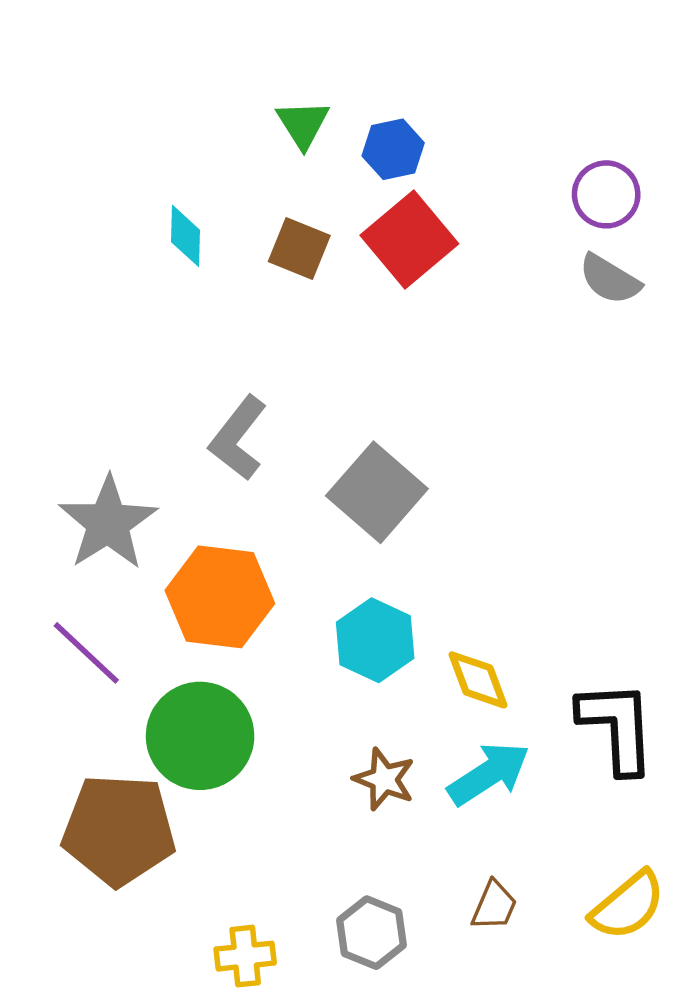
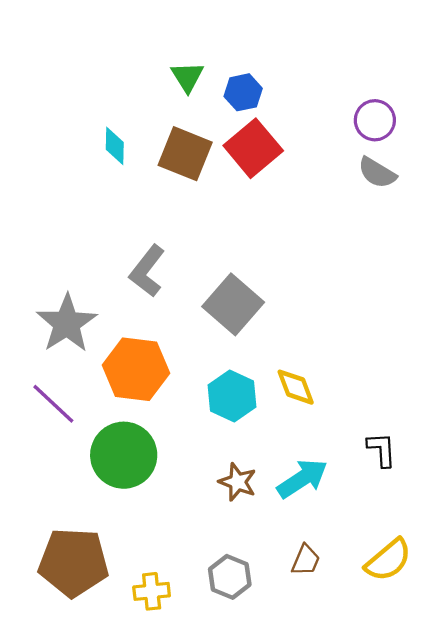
brown square: (299, 249) -> (185, 154), size x1.4
yellow diamond: (478, 680) -> (296, 387), moved
black L-shape: (617, 727) -> (382, 450), size x0.6
brown pentagon: (119, 830) -> (73, 562), moved

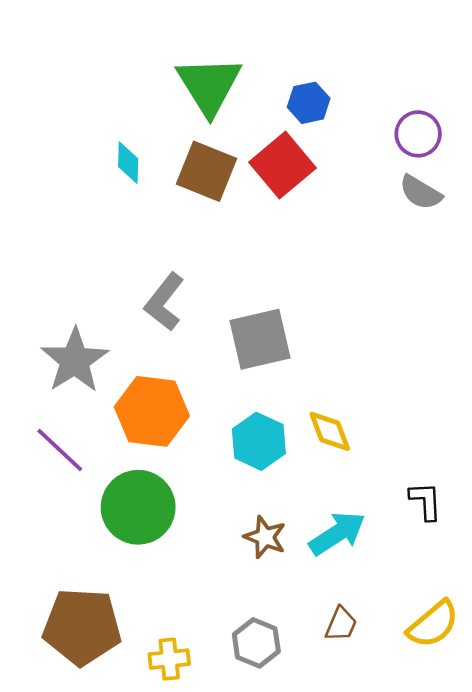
green triangle: (187, 77) -> (209, 85), size x1.8
blue hexagon: (243, 92) -> (309, 103), moved
gray square: (233, 304) -> (260, 339), turned 36

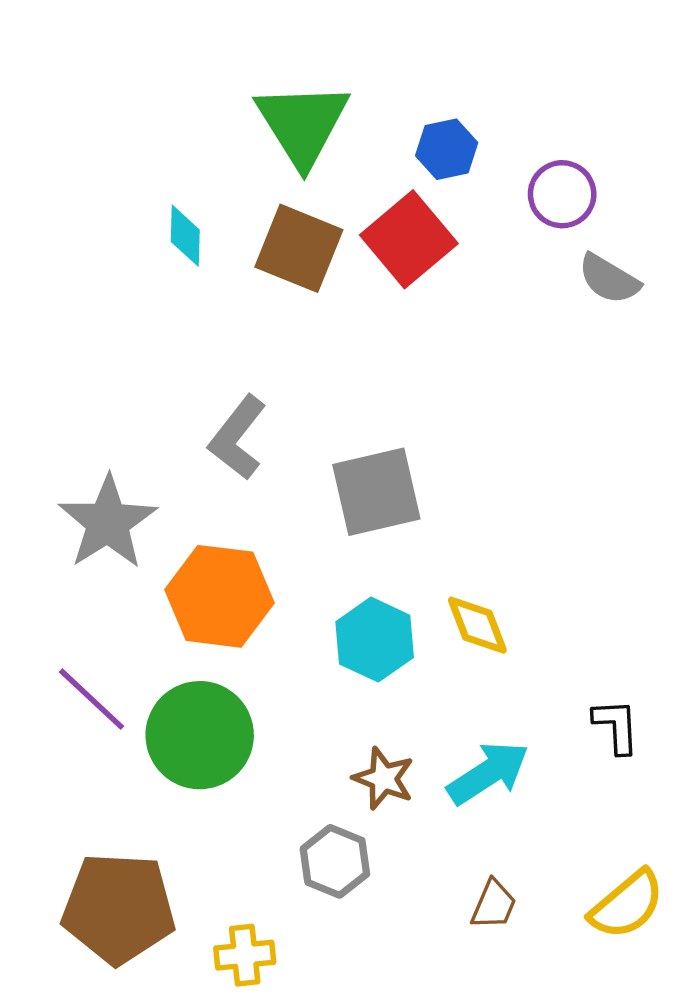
purple circle: (418, 134) -> (562, 194), moved
purple line: (60, 450) -> (91, 699), moved
gray hexagon: (256, 643) -> (335, 861), moved

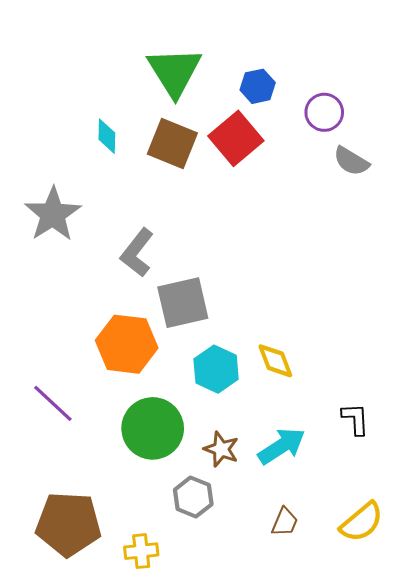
gray square: (376, 492) -> (183, 303), moved
gray star: (108, 522) -> (53, 214), moved
green circle: (200, 735) -> (153, 428), moved

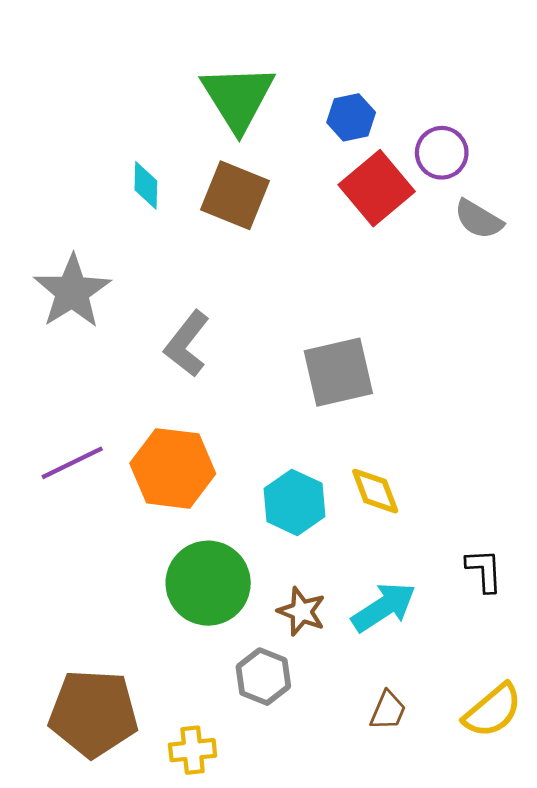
red square: (236, 138) -> (377, 188), moved
gray square: (183, 303) -> (338, 372), moved
purple line: (53, 403) -> (72, 463), moved, turned -69

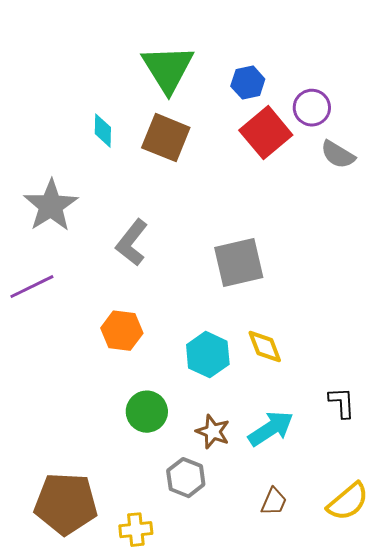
purple line: (72, 463) -> (32, 287), moved
orange hexagon: (173, 468) -> (122, 331), size x0.7
green circle: (208, 583) -> (147, 412), size x0.7

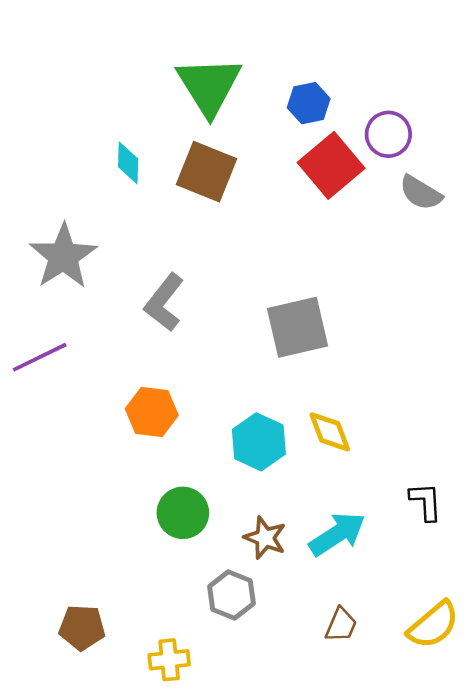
brown pentagon: (66, 504) -> (82, 627), size x0.6

